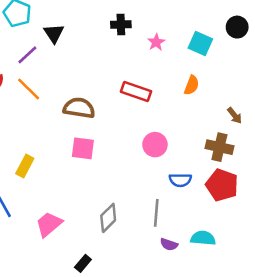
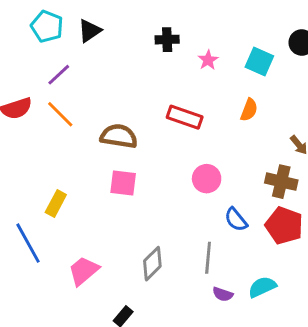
black triangle: (54, 33) -> (89, 31), moved, turned 30
blue semicircle: (180, 180) -> (236, 220), turned 50
cyan semicircle: (203, 238) -> (262, 287), turned -30

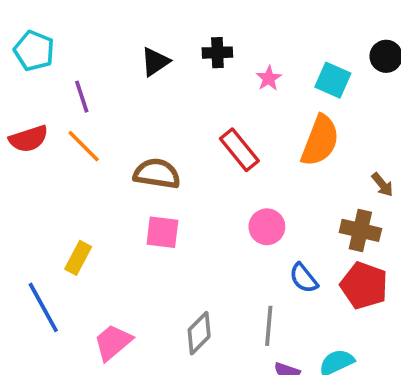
cyan pentagon: (47, 26) -> (34, 51), moved
black triangle: (89, 31) -> (155, 62), moved
purple line: (59, 75) -> (82, 97), turned -65
orange semicircle: (249, 110) -> (320, 141), size x1.8
red rectangle: (185, 117) -> (239, 150), turned 32

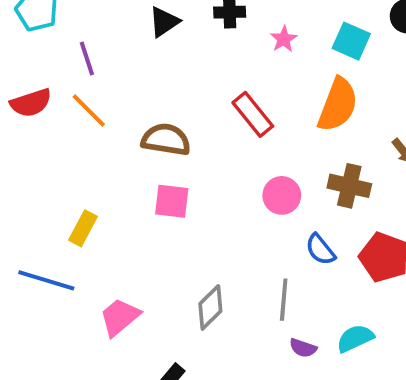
brown cross: (360, 230) -> (349, 186), moved
blue line: (43, 307) -> (46, 280), turned -44

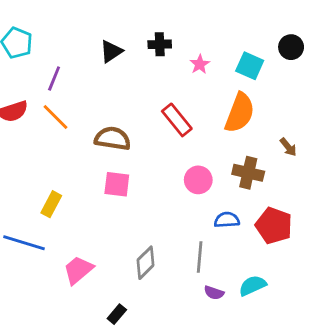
purple line: (87, 58) -> (54, 79), turned 40
blue semicircle: (320, 249) -> (227, 220), turned 125

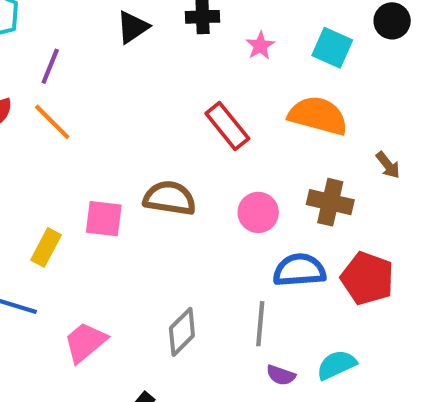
orange semicircle: (240, 113) -> (318, 116), turned -96
brown semicircle: (113, 139) -> (170, 198), moved
pink square: (117, 184) -> (104, 219), moved
blue semicircle: (227, 220) -> (299, 270), size x1.4

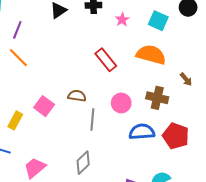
brown semicircle: (170, 198) -> (77, 96), size x0.7
pink square: (104, 219) -> (44, 106), turned 30
gray line: (260, 324) -> (92, 119), moved

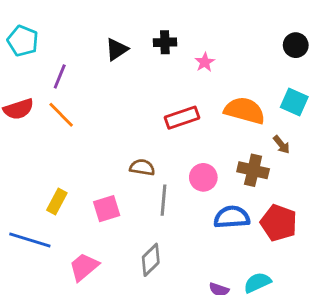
cyan square: (158, 21) -> (294, 102), moved
red rectangle: (106, 60) -> (182, 118), turned -70
brown arrow: (186, 79) -> (281, 145), moved
pink square: (44, 106) -> (107, 209), moved, turned 36

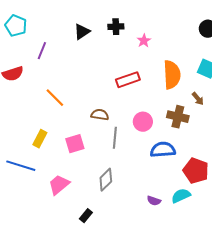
orange semicircle: (245, 111) -> (172, 75), turned 72
orange line: (61, 115) -> (55, 98), moved
red pentagon: (279, 223) -> (196, 171), moved

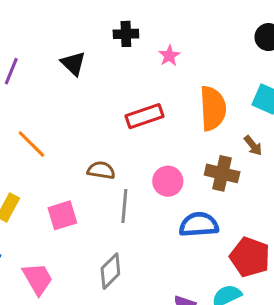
black triangle: (82, 32) -> (73, 63), moved, turned -42
pink trapezoid: (59, 185) -> (38, 279), turned 100

